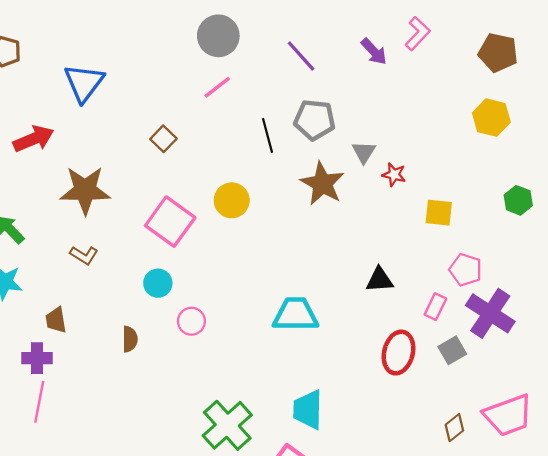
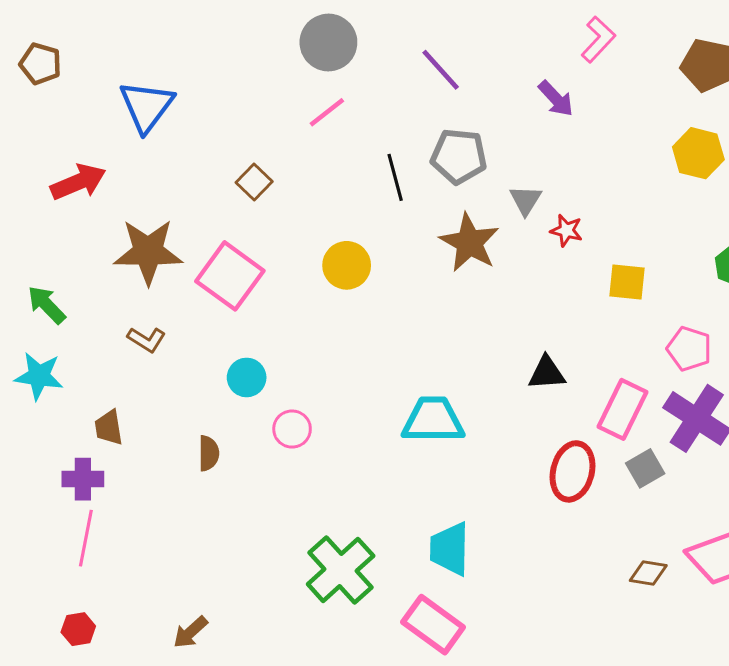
purple arrow: (374, 51) -> (556, 99), moved
pink square: (170, 222) -> (230, 276), moved
pink pentagon: (466, 270) -> (689, 349), moved
pink rectangle: (435, 307) -> (623, 409), size x1.6
brown diamond: (454, 428) -> (648, 573), turned 48

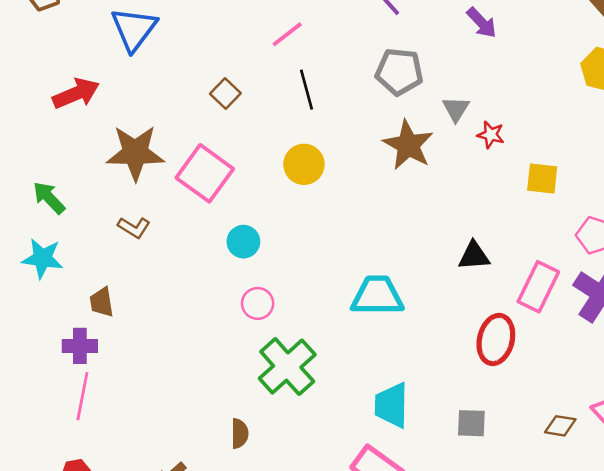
black line: (395, 177) -> (307, 90), moved
cyan circle: (247, 377) -> (243, 242), moved
brown semicircle: (209, 453) -> (240, 434), moved
gray square: (645, 468) -> (471, 423), moved, turned 32
green cross: (341, 570) -> (287, 367), moved

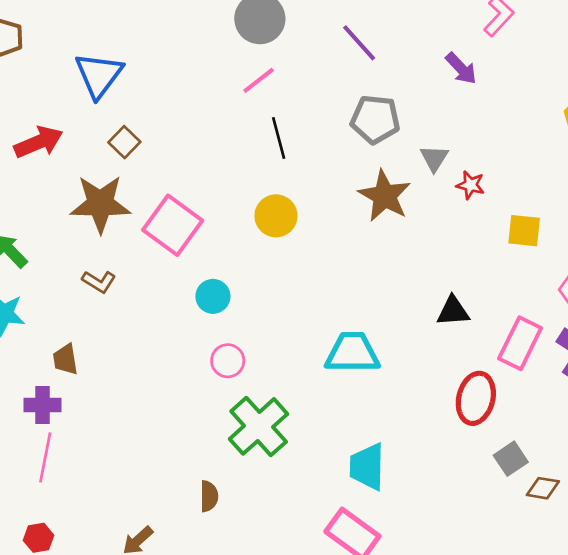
brown square: (225, 93) -> (124, 142), moved
gray square: (471, 423) -> (511, 459), moved, turned -36

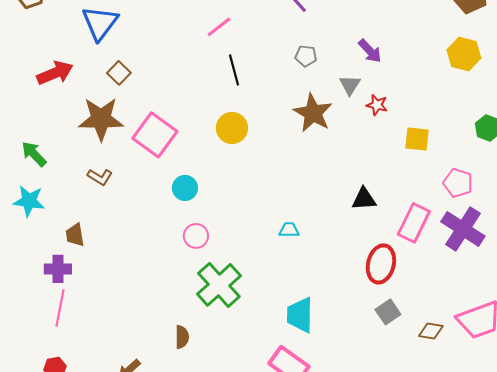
purple arrow: (461, 68) -> (370, 51), moved
gray pentagon: (375, 119) -> (306, 56), size x0.6
cyan trapezoid: (352, 353) -> (289, 230), size x0.5
gray square: (511, 459) -> (388, 312), moved

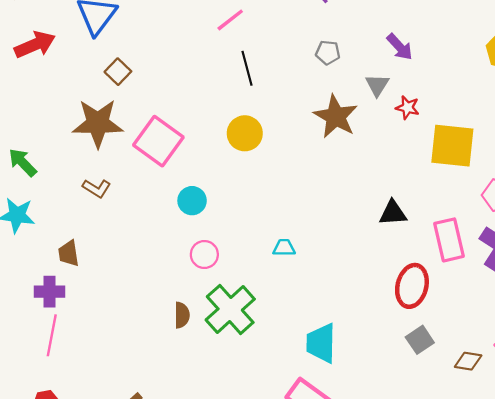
red arrow: (55, 73) -> (35, 45), moved
yellow square: (417, 139) -> (452, 146), size x1.6
pink rectangle: (414, 223) -> (449, 240), turned -39
cyan trapezoid: (289, 230) -> (284, 248), moved
brown semicircle: (182, 337) -> (182, 315), moved

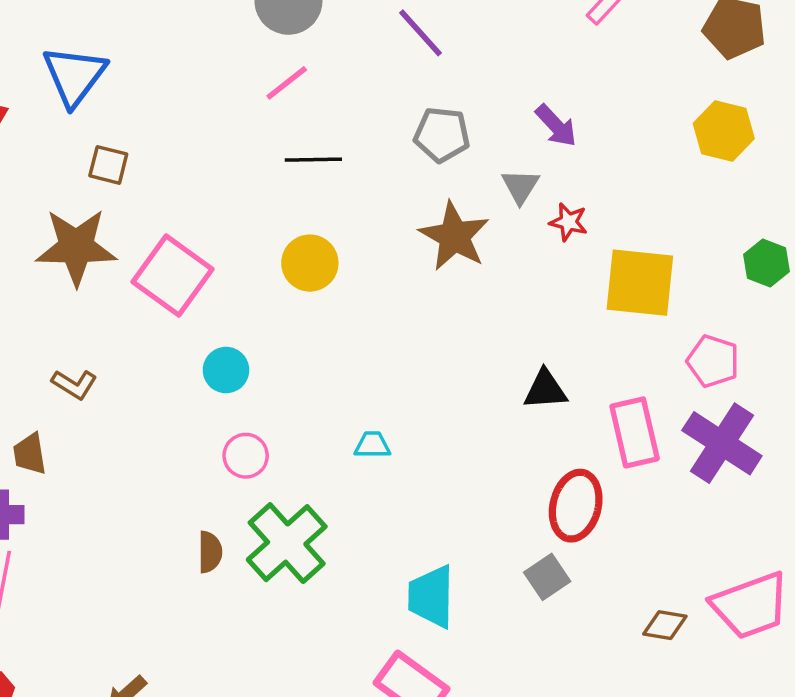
gray pentagon: (328, 53) -> (442, 135), size x1.4
black line: (247, 68) -> (313, 160), turned -76
brown square: (118, 72) -> (108, 165), turned -30
brown L-shape: (97, 188) -> (74, 384), moved
gray square: (420, 340) -> (547, 577), moved

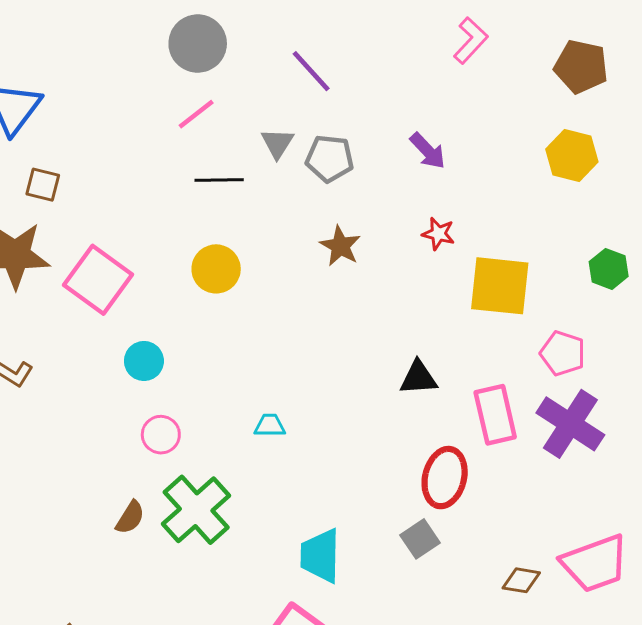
gray triangle: (520, 186) -> (277, 143), moved
brown star: (454, 236) -> (340, 246), size x0.7
brown semicircle: (210, 552) -> (130, 517), turned 32

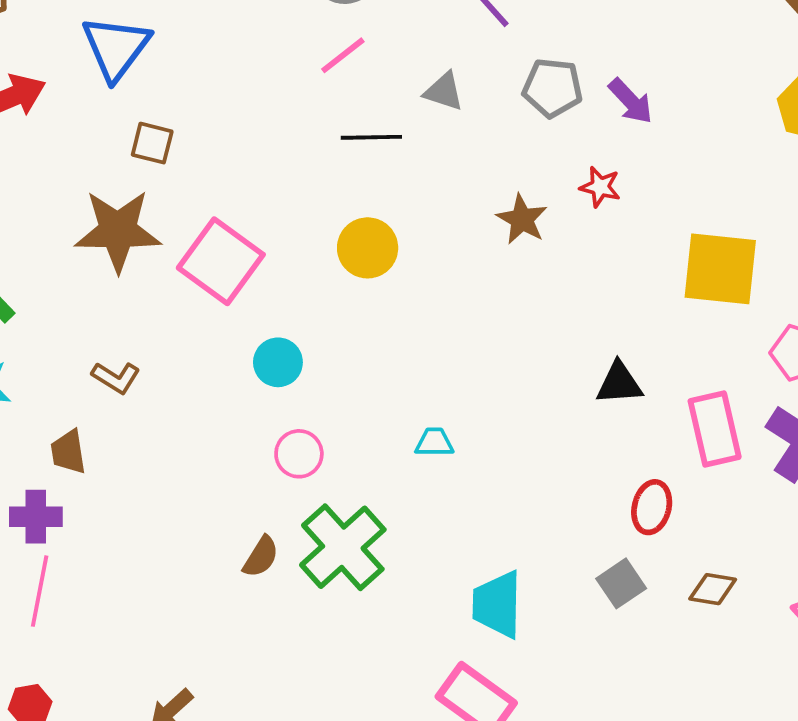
gray triangle: (277, 143) -> (444, 92), turned -44
gray pentagon: (330, 159) -> (553, 88), moved
red star: (438, 234) -> (600, 187), moved
red ellipse: (445, 478) -> (652, 507), size x0.7
brown diamond: (521, 580) -> (713, 589), moved

